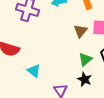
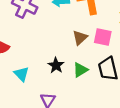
black star: (85, 79) -> (56, 65), moved

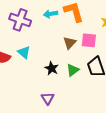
cyan triangle: (21, 74) -> (24, 52), moved

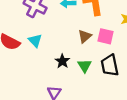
green triangle: (73, 70) -> (85, 66), turned -32

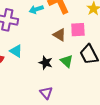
brown triangle: (85, 36) -> (59, 35), turned -32

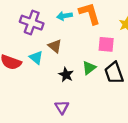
brown triangle: (59, 35) -> (55, 46), moved
green triangle: (67, 61) -> (89, 68), moved, turned 32

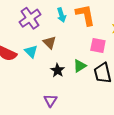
cyan arrow: (65, 16) -> (61, 15), turned -104
purple cross: (32, 23) -> (30, 18), turned 30

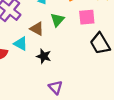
green triangle: (80, 66) -> (57, 20), moved
black star: (57, 70) -> (44, 56), moved

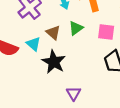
black star: (44, 56) -> (54, 62), size x1.5
purple triangle: (56, 87) -> (74, 93), moved

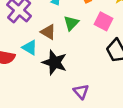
pink square: (106, 32) -> (103, 21), turned 30

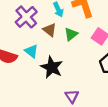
brown triangle: (48, 32) -> (50, 30), moved

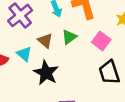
brown triangle: (50, 30) -> (45, 41), moved

